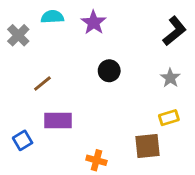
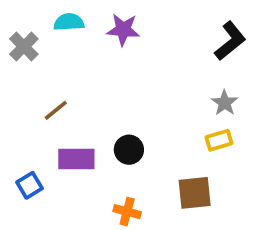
purple star: (94, 22) -> (123, 30), turned -30
black circle: (109, 71) -> (129, 150), moved
yellow rectangle: (169, 118) -> (219, 140), moved

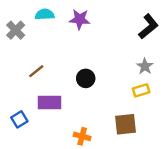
black circle: (129, 150) -> (86, 78), moved

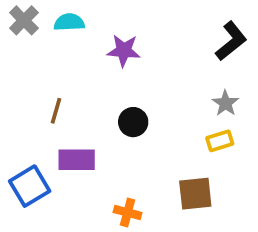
purple star: (80, 19) -> (124, 51), moved
gray cross: (16, 30) -> (24, 20), moved
brown line: (36, 71) -> (56, 111), turned -35
blue square: (19, 119) -> (30, 186), size x1.5

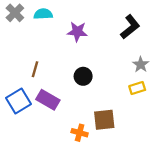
black L-shape: (231, 41) -> (130, 27), moved
purple rectangle: (77, 160) -> (48, 100), turned 30
blue square: (30, 186) -> (18, 101), moved
brown square: (195, 194) -> (104, 120), moved

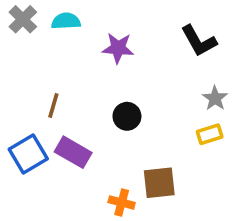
black L-shape: (130, 27) -> (199, 41), turned 100

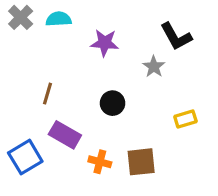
gray star: (215, 98) -> (154, 67), moved
blue square: (28, 154) -> (25, 157), moved
orange cross: (122, 202) -> (100, 162), moved

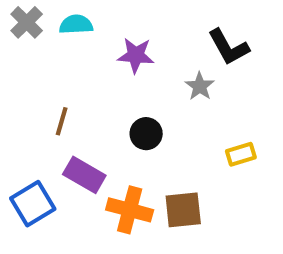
orange cross: (100, 162) -> (130, 210), size x1.5

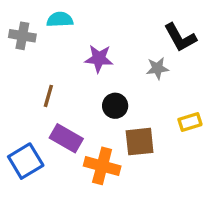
gray cross: (27, 22) -> (22, 36), moved, turned -35
purple star: (136, 55) -> (99, 59), moved
gray star: (200, 86) -> (157, 68), turned 30
brown square: (183, 210) -> (140, 142), moved

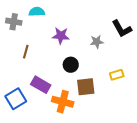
black L-shape: (180, 37) -> (122, 29), moved
brown line: (48, 96) -> (26, 52), moved

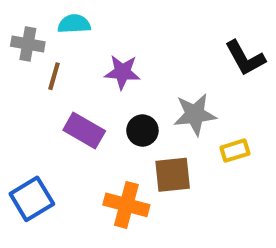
gray star: (97, 42) -> (195, 114), moved, size x1.5
brown line: (26, 52) -> (54, 76), moved
purple rectangle: (41, 85) -> (84, 130), moved

